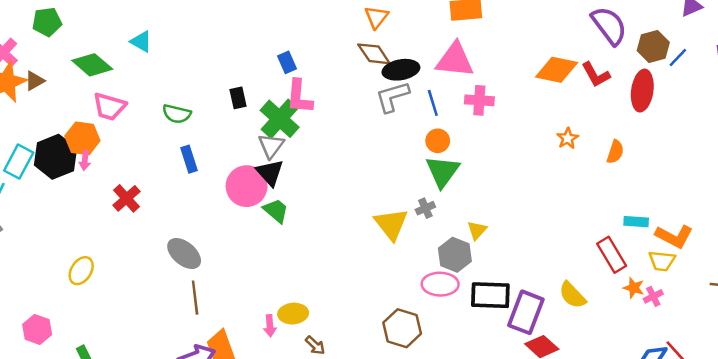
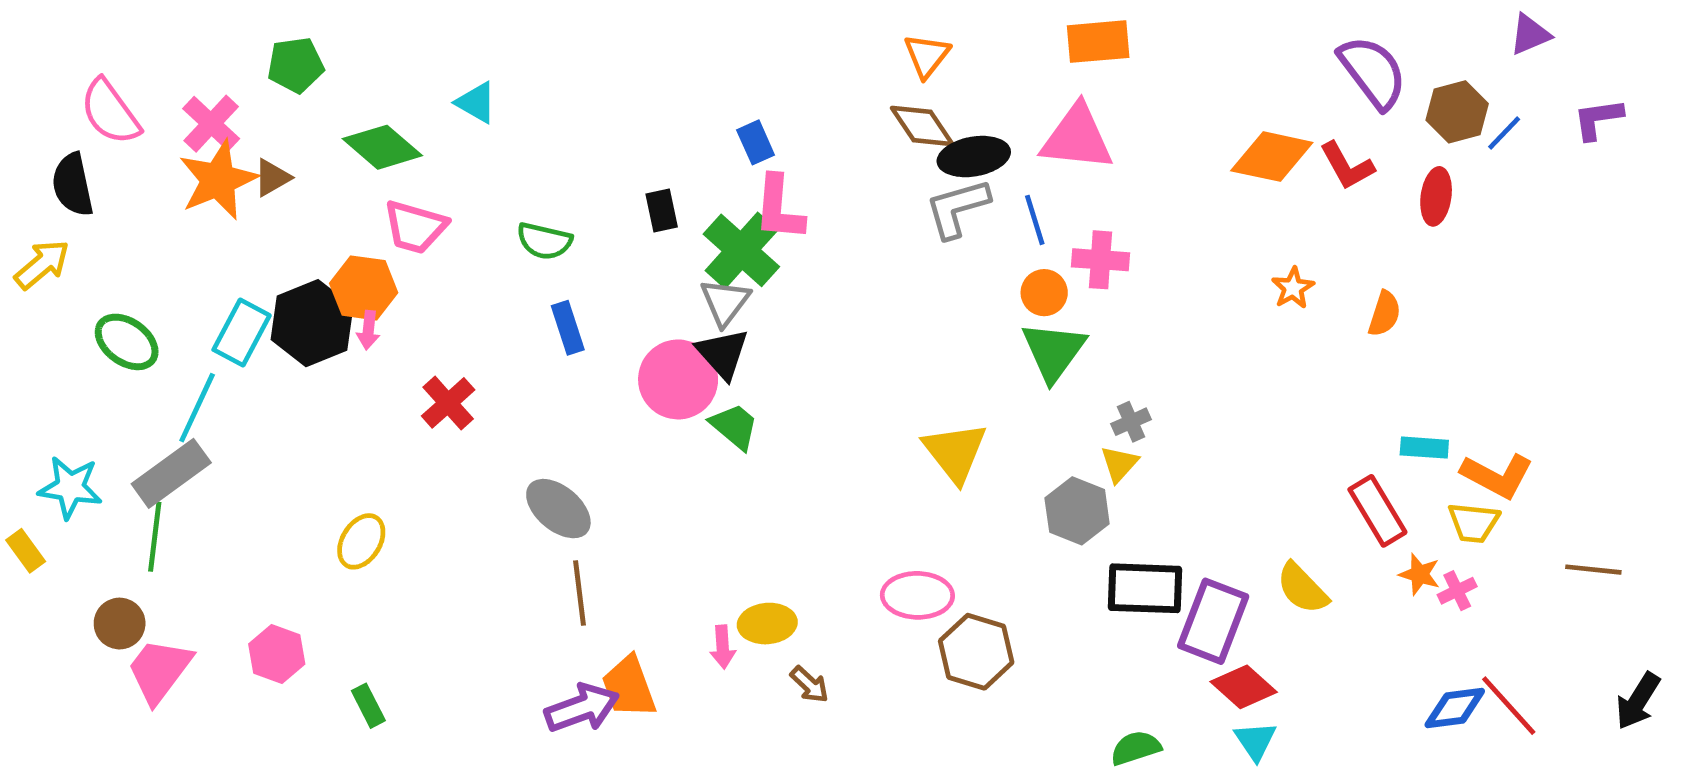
red ellipse: (642, 91) -> (1436, 196), size x0.7
pink cross: (479, 100) -> (1100, 260), moved
gray cross: (425, 208) -> (1131, 422), moved
pink ellipse: (440, 284) -> (917, 595), moved

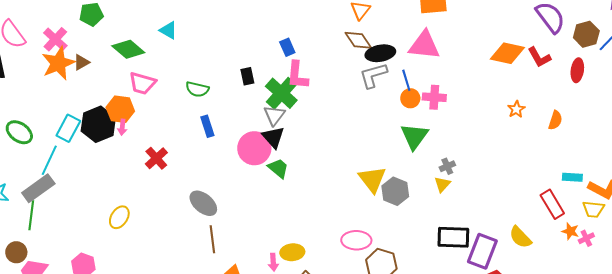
orange circle: (1044, 293) -> (410, 98), moved
gray hexagon: (1077, 511) -> (395, 191), moved

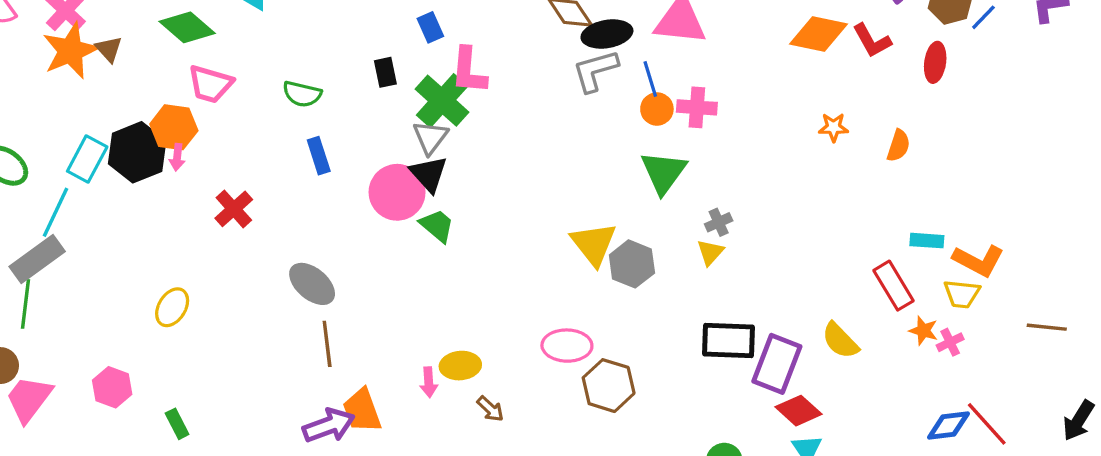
blue rectangle: (287, 47) -> (430, 27), moved
brown triangle: (81, 62) -> (109, 49), turned -42
orange star: (516, 109) -> (834, 127), turned 30

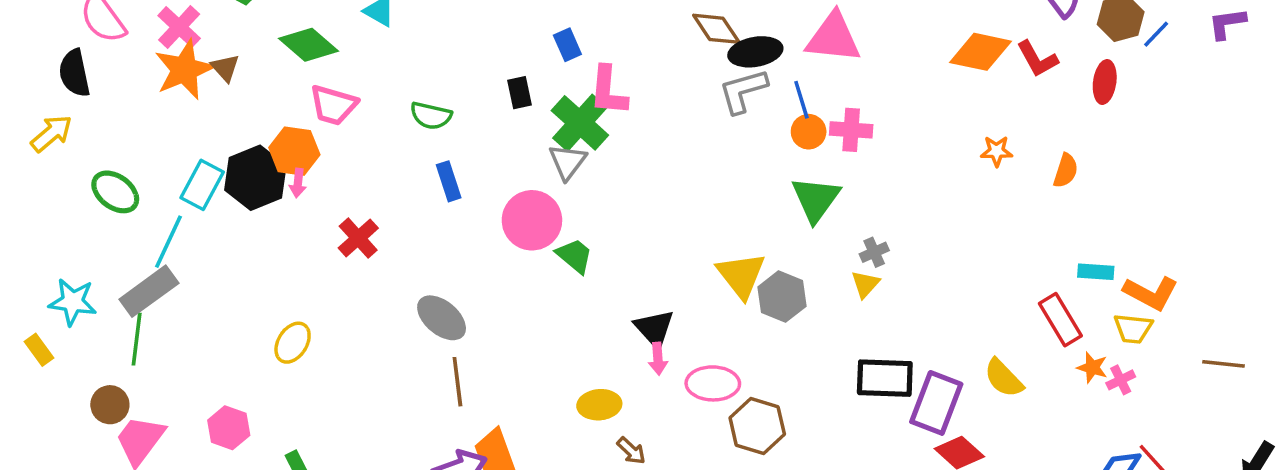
black triangle: (429, 174) -> (654, 328), moved
pink arrow: (429, 382) -> (658, 359), moved

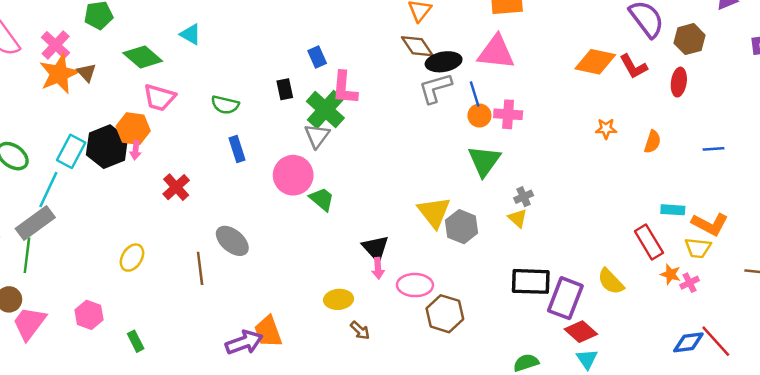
blue line: (1156, 34) -> (713, 149), moved, turned 42
yellow triangle: (865, 284) -> (518, 218), turned -30
brown line: (457, 382) -> (200, 268), moved

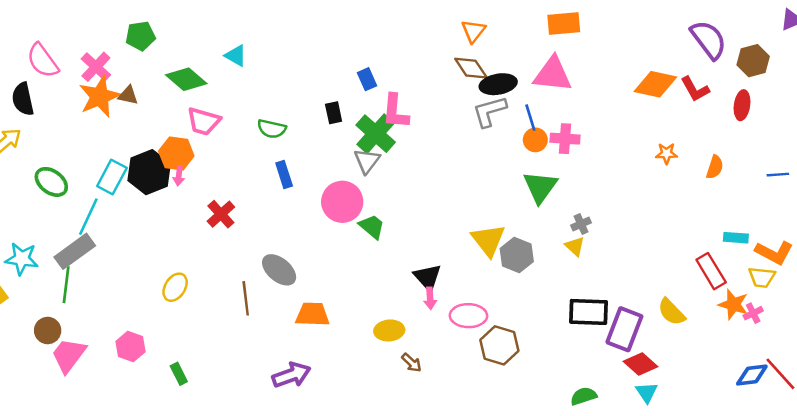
brown triangle: (87, 73) -> (128, 95), turned -36
orange star: (670, 274) -> (733, 304), size x1.4
orange trapezoid: (268, 332) -> (312, 314), moved, turned 112

